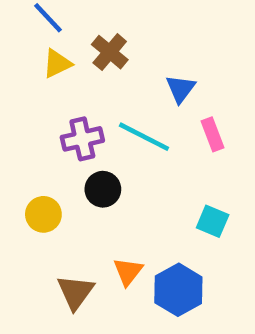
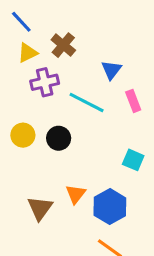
purple cross: (82, 139) -> (45, 82), moved
yellow circle: (43, 214) -> (23, 135), moved

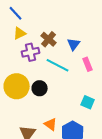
brown cross: (63, 45) -> (49, 39), moved
yellow circle: (23, 135) -> (17, 86), size x1.6
orange triangle: (76, 194) -> (51, 124), turned -32

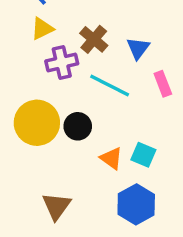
cyan square: (88, 102) -> (143, 155), moved
orange triangle: (51, 124) -> (111, 158), moved

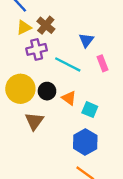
brown cross: (94, 39) -> (46, 25), moved
orange triangle: (111, 158) -> (69, 98), moved
brown triangle: (56, 206) -> (34, 121), moved

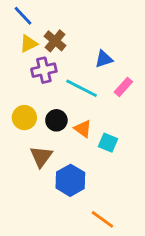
blue triangle: (86, 40) -> (104, 59), turned 35
pink rectangle: (103, 63) -> (123, 87), turned 63
yellow circle: (20, 89) -> (24, 118), size x0.7
blue hexagon: (85, 142) -> (70, 180), moved

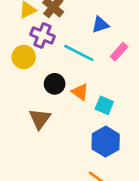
purple cross: (44, 70) -> (42, 35), turned 35
yellow circle: (24, 118) -> (24, 57), moved
blue hexagon: (70, 180) -> (106, 142), moved

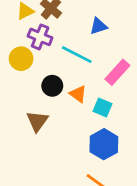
pink rectangle: (119, 52) -> (117, 72), moved, size x1.4

